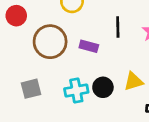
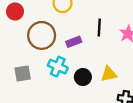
purple rectangle: (89, 46) -> (74, 42), turned -40
cyan cross: (76, 90) -> (58, 67), moved, turned 30

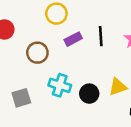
brown circle: (42, 35) -> (37, 53), size x0.7
purple rectangle: (74, 42) -> (73, 39), moved

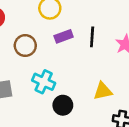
black circle: (89, 94) -> (63, 105), moved

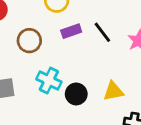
black line: (92, 37) -> (102, 32), turned -42
black circle: (63, 105) -> (76, 94), moved

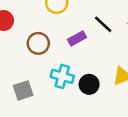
purple rectangle: (71, 31) -> (77, 38), moved

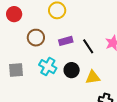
black line: (103, 24) -> (88, 46), moved
black circle: (89, 84) -> (72, 70), moved

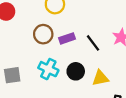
brown circle: (36, 38) -> (43, 34), moved

